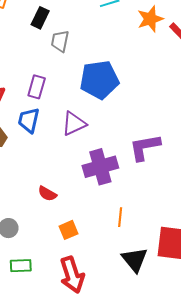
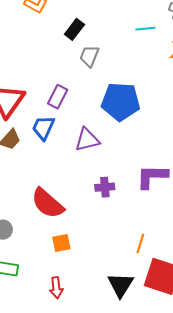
purple cross: (100, 167) -> (105, 187), size x0.6
red semicircle: (47, 194) -> (48, 203), size x1.8
orange line: (120, 217) -> (140, 243), moved
red arrow: (72, 275) -> (56, 288), size x0.6

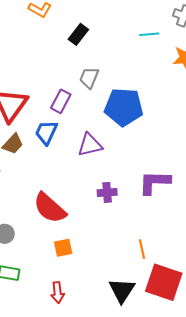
gray trapezoid: (89, 56) -> (89, 78), moved
orange line: (140, 243) -> (142, 249), turned -30

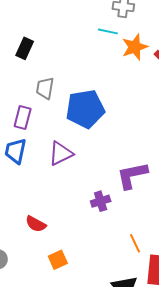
cyan line: (149, 34) -> (108, 31), moved, turned 30
purple cross: (107, 192) -> (101, 201), moved
red semicircle: (50, 208) -> (36, 224), size x0.6

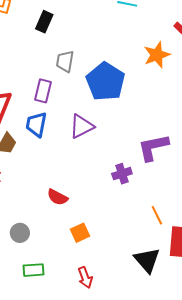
orange star: (135, 47) -> (157, 55), moved
blue pentagon: (85, 109) -> (106, 82), turned -30

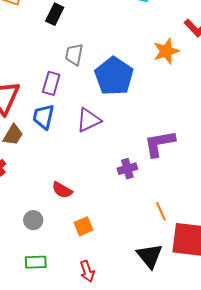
gray circle: (20, 233) -> (33, 220), moved

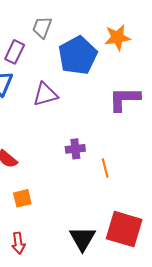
orange star: (166, 51) -> (117, 37), moved
purple L-shape: (159, 143) -> (124, 99), moved
orange line: (161, 211) -> (105, 168), moved

